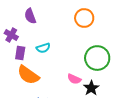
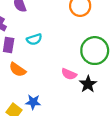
orange semicircle: (28, 75) -> (17, 70), size x0.7

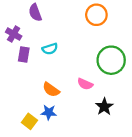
orange semicircle: (17, 70) -> (51, 90), moved
black star: (88, 84) -> (104, 107), moved

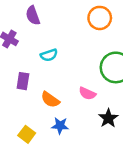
purple rectangle: (24, 54) -> (23, 81), moved
blue star: (49, 112) -> (60, 126), moved

